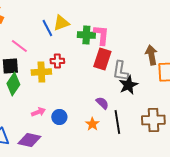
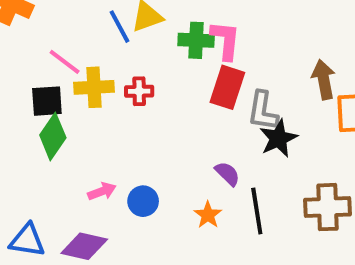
yellow cross: (41, 72) -> (94, 87), moved

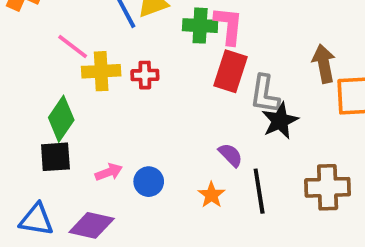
black square: (47, 101) -> (55, 157), moved

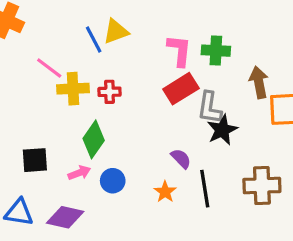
green cross: (200, 26) -> (216, 51), moved
red rectangle: (231, 71) -> (181, 89), turned 40
green diamond: (61, 119) -> (94, 139), moved

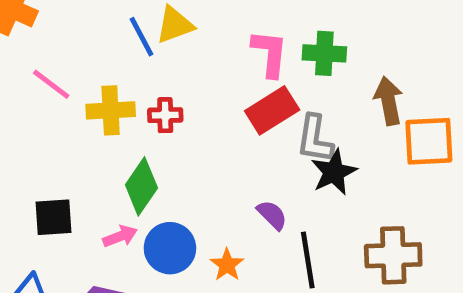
pink line: (49, 68) -> (51, 84), moved
blue circle: (113, 181) -> (170, 248), size x1.4
orange star: (165, 192) -> (227, 265), moved

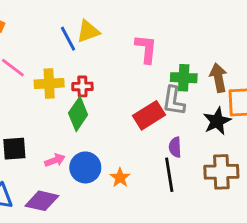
green cross: (324, 53) -> (184, 78), moved
red rectangle: (272, 110) -> (149, 115), moved
black star: (334, 172) -> (217, 121), moved
green diamond: (141, 186) -> (78, 114), moved
purple semicircle: (272, 215) -> (175, 147), moved, turned -138

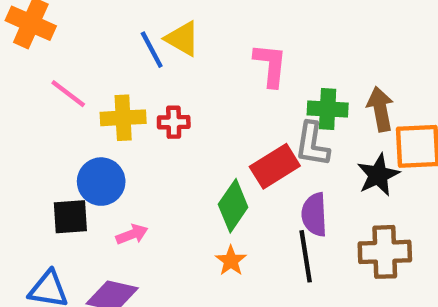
yellow triangle: (88, 31) -> (182, 39), turned 50
green diamond: (78, 114) -> (233, 206), moved
purple semicircle: (175, 147) -> (314, 215), size x1.4
blue circle: (85, 167) -> (101, 182), moved

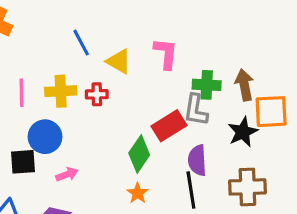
yellow triangle: (182, 39) -> (119, 61), moved
pink line: (68, 94) -> (21, 93), moved, turned 52

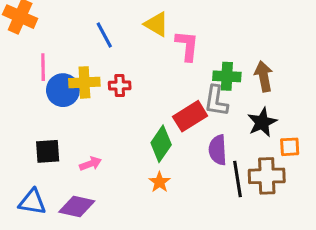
yellow triangle: (119, 61) -> (156, 24), moved
pink line: (21, 93) -> (43, 67), moved
orange square: (271, 112) -> (290, 147), moved, size x0.6
blue circle: (45, 137) -> (63, 90), moved
black line: (191, 190) -> (238, 179), moved

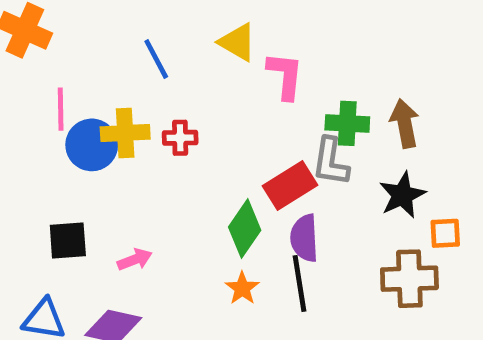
purple semicircle: (218, 150) -> (304, 238), moved
black line: (238, 179) -> (300, 283), moved

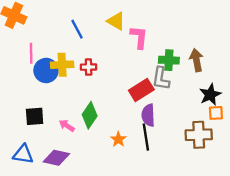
black star: (402, 195) -> (210, 95), moved
green diamond: (245, 229) -> (90, 115), moved
pink arrow: (135, 260) -> (67, 126), turned -126

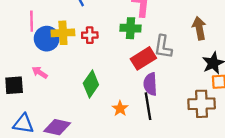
green cross: (169, 60) -> (131, 28), moved
black square: (35, 116) -> (14, 85), moved
pink arrow: (67, 126) -> (40, 72), moved

